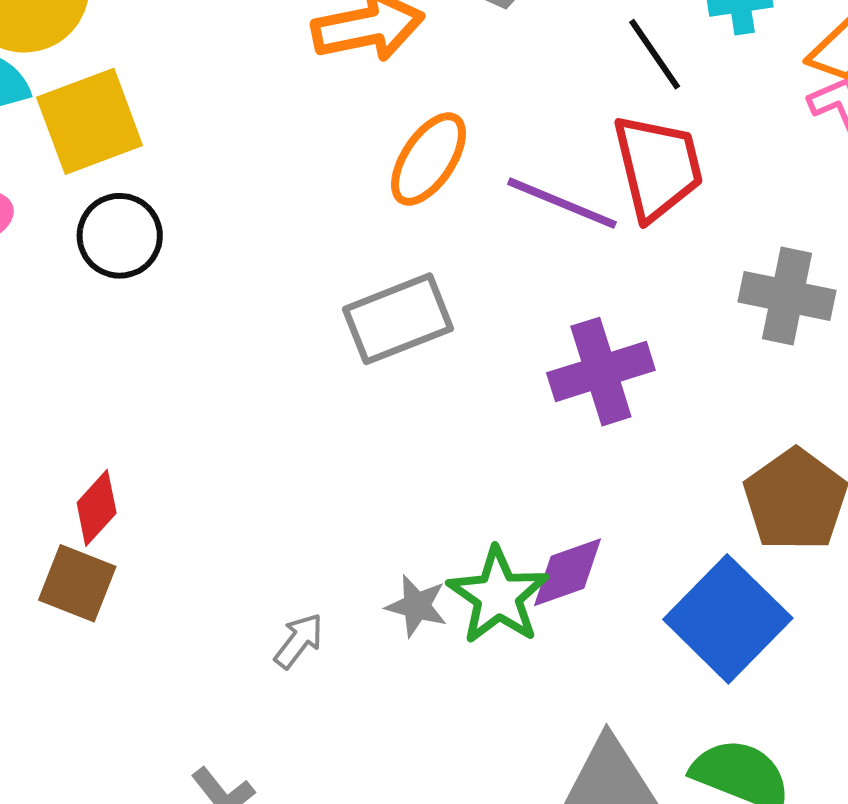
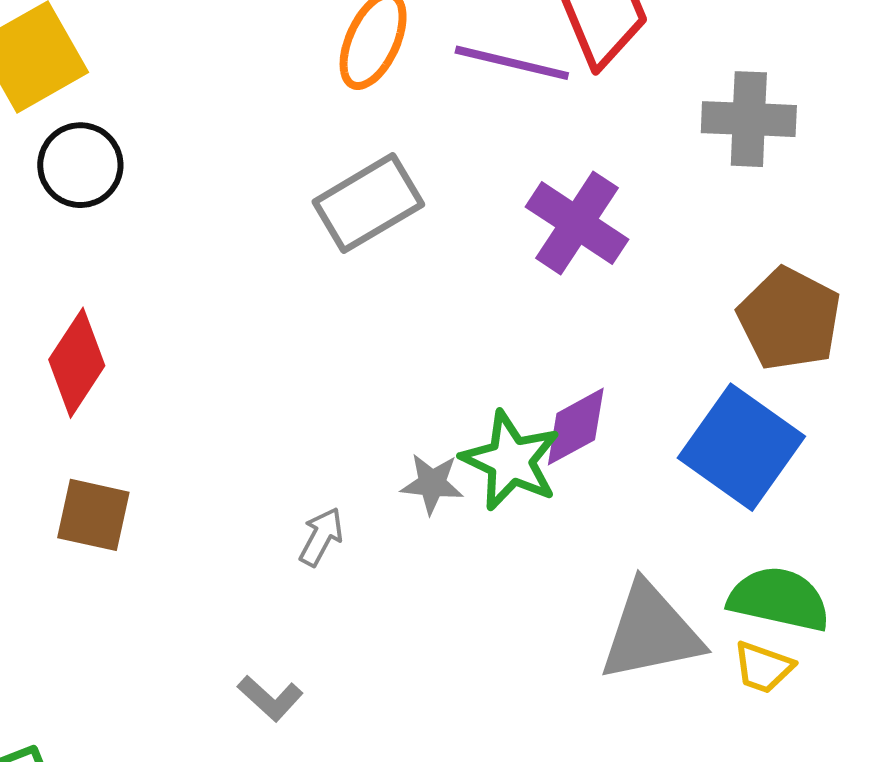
purple cross: (601, 372) -> (577, 223), turned -30
red diamond: (97, 508) -> (77, 363), moved, size x1.4

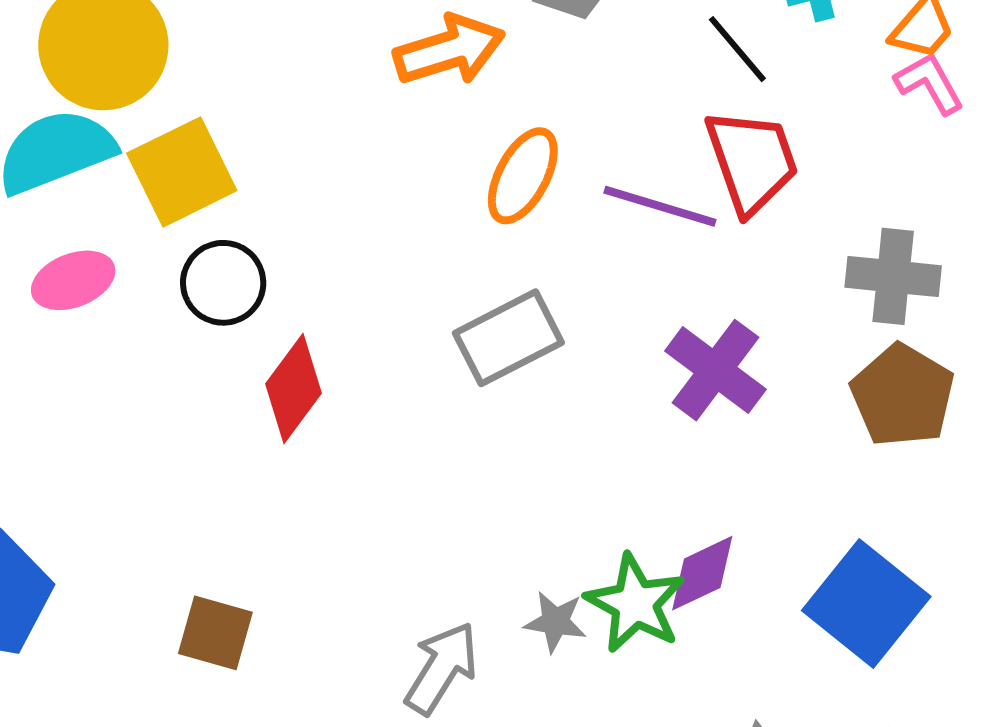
brown pentagon: (789, 319) -> (903, 395), moved
red diamond: (77, 363) -> (294, 389), moved
gray arrow: (321, 537) -> (442, 668), size x1.6

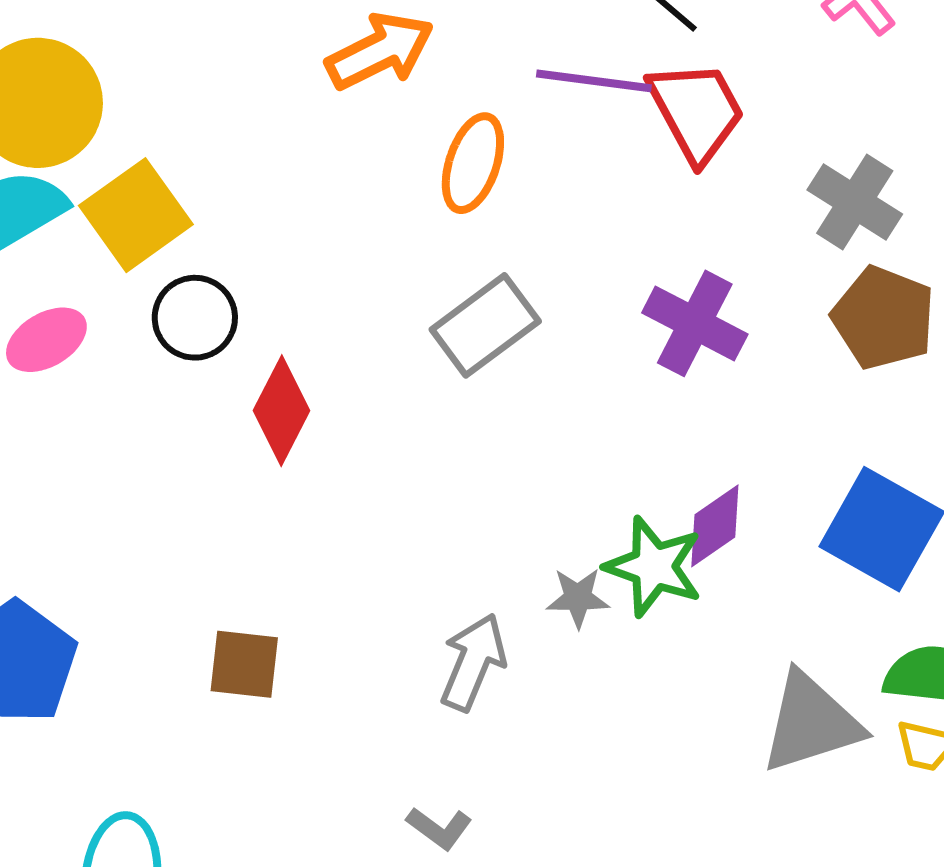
purple line: (660, 206) -> (594, 81), moved
gray cross: (893, 276) -> (855, 202), turned 36

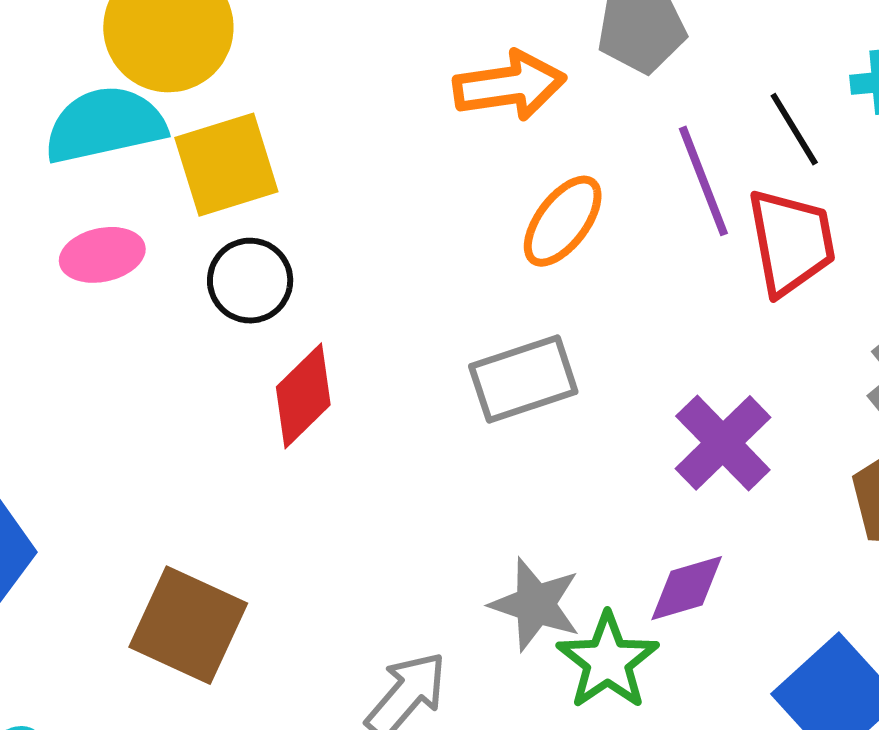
purple line: (594, 81) -> (703, 181), turned 43
purple diamond: (715, 526) -> (687, 588), moved
gray star: (578, 598) -> (535, 604), moved, size x1.5
brown square: (244, 664) -> (188, 625), size x1.5

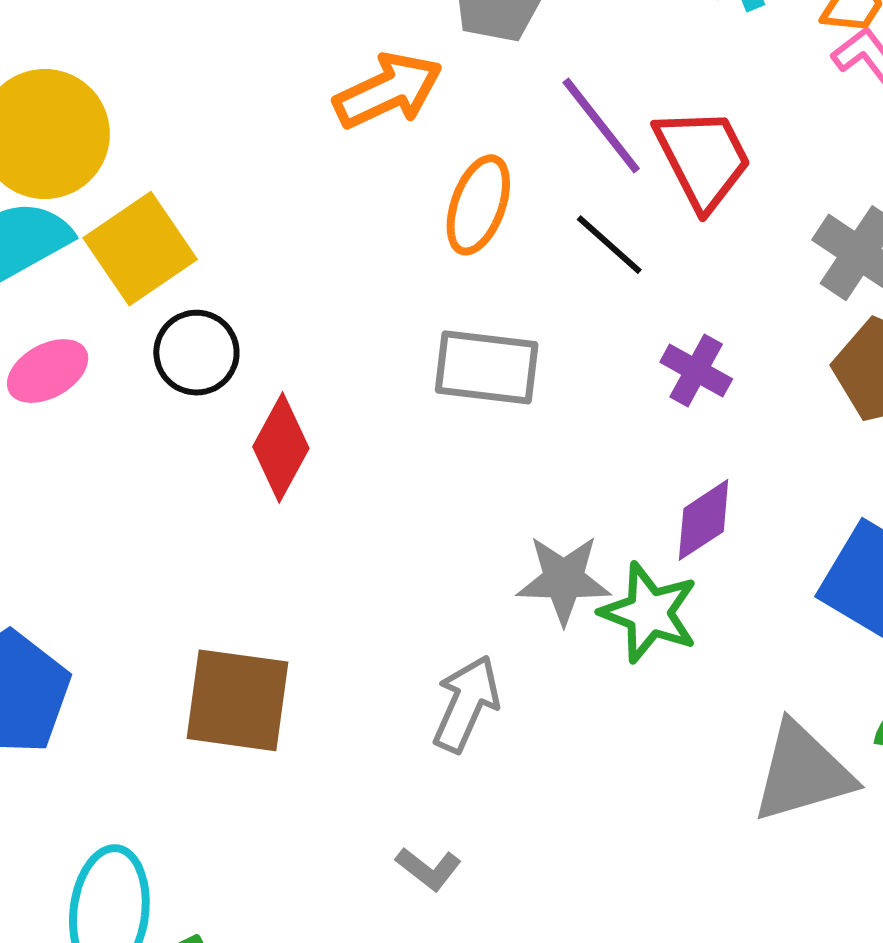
black line: (794, 129) -> (609, 245), moved
gray rectangle: (523, 379) -> (487, 367), turned 42
purple cross: (723, 443) -> (696, 370), size x0.7

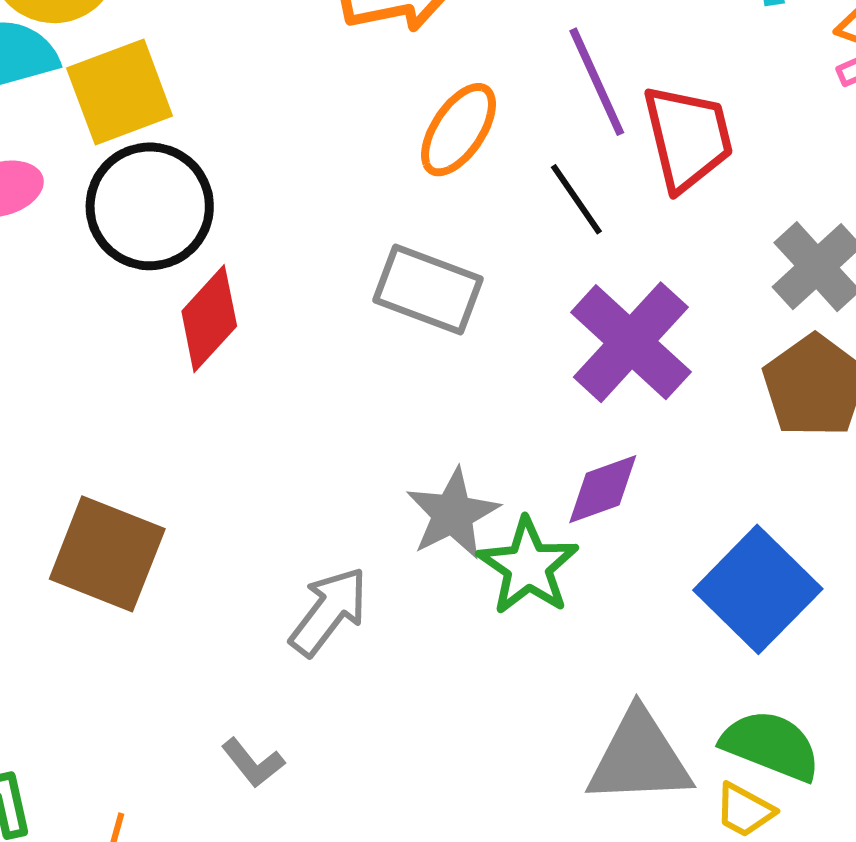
black circle: (196, 353) -> (150, 206), size x1.5
purple cross: (696, 370) -> (631, 342), size x1.8
gray star: (564, 580) -> (453, 514), turned 30

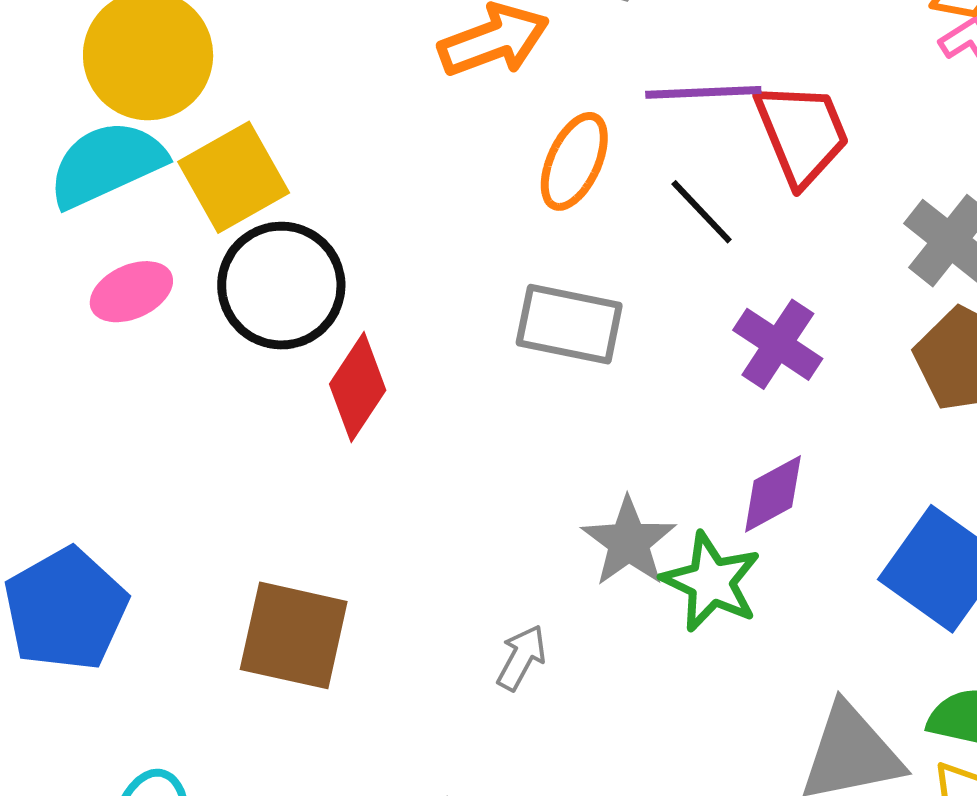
purple line: (597, 82) -> (703, 92), turned -59
purple cross: (631, 342) -> (778, 344), size x0.7
gray arrow: (329, 611) -> (521, 658), size x0.7

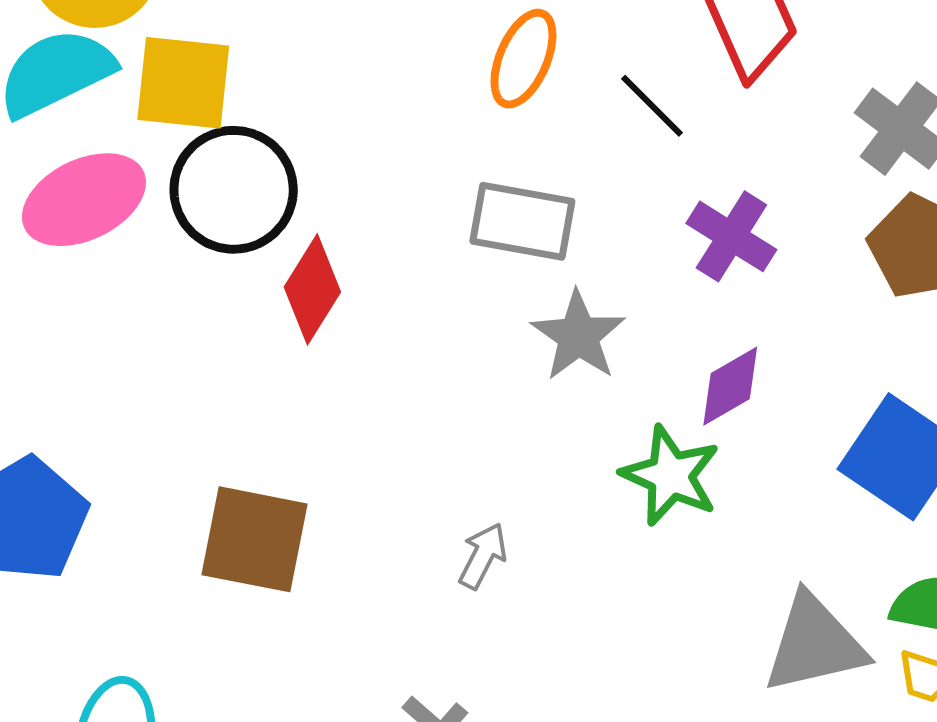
yellow square: (234, 177) -> (183, 83), turned 37
pink ellipse: (131, 292) -> (84, 200), size x1.5
gray star: (629, 542) -> (578, 336), moved

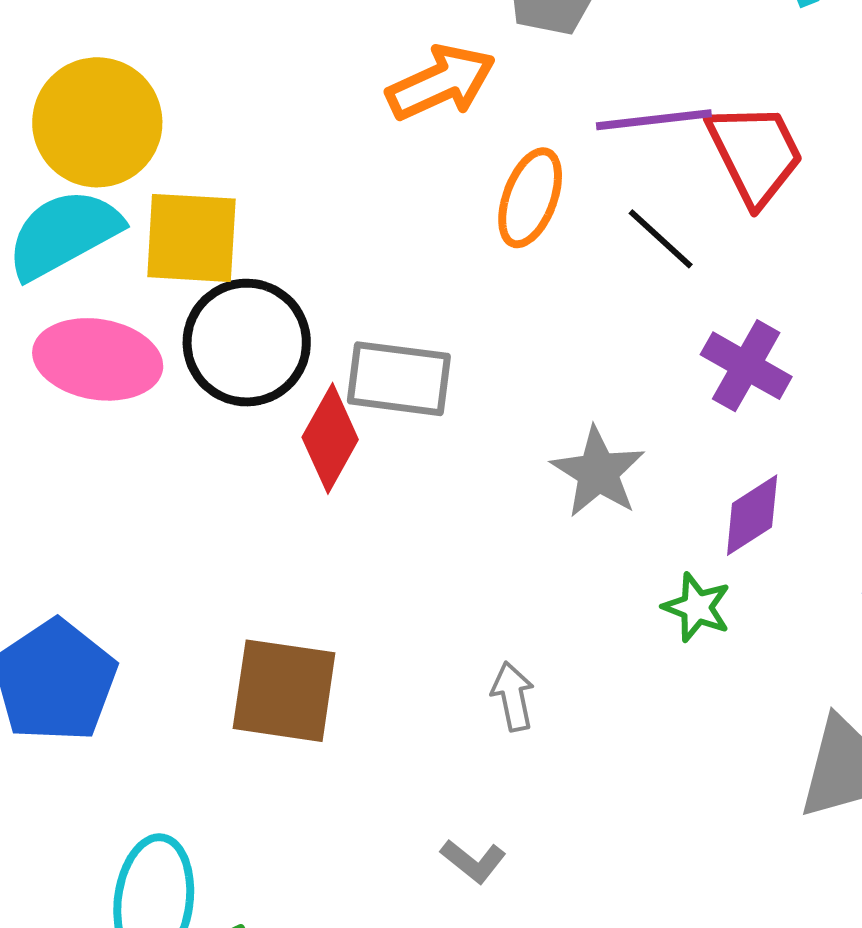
pink ellipse: (84, 200) -> (98, 359), turned 38
gray rectangle: (522, 221) -> (399, 379), moved
green star: (671, 476) -> (697, 607), size x0.7
gray arrow: (483, 556) -> (513, 696), turned -36

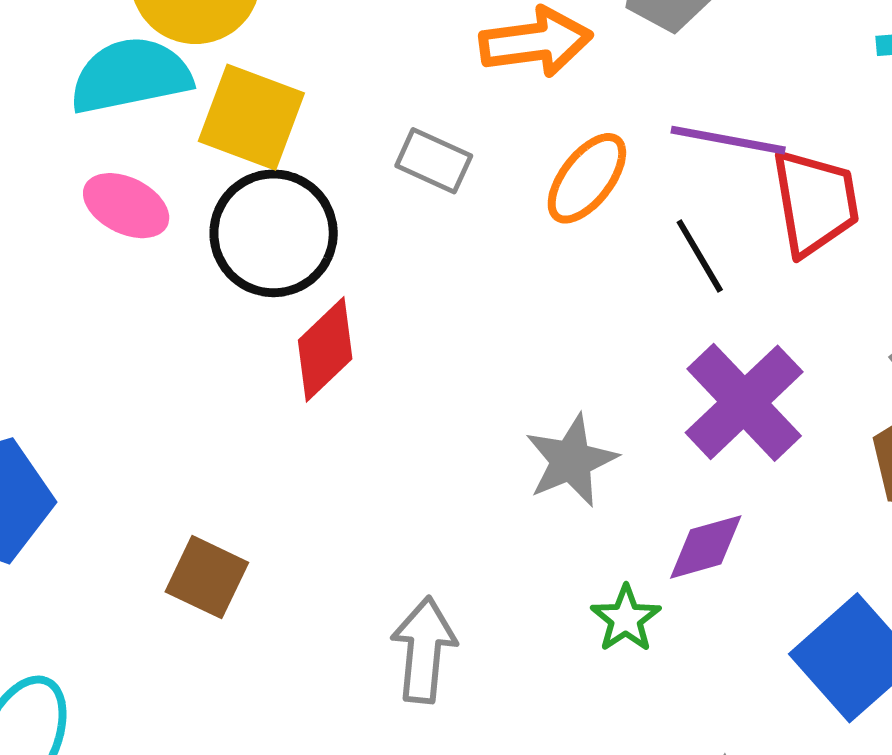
pink ellipse: (98, 359) -> (126, 206), size x0.7
purple cross: (746, 366) -> (744, 402), size x1.4
gray rectangle: (399, 379) -> (434, 161), moved, size x0.7
brown square: (284, 691) -> (207, 577), size x0.7
gray arrow: (513, 696) -> (424, 650), size x1.5

